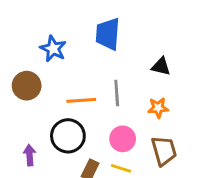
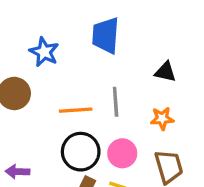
black circle: (68, 136) -> (81, 152), moved
purple arrow: (30, 155) -> (18, 172), turned -84

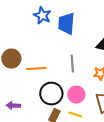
blue star: (44, 52) -> (42, 16), moved
orange line: (76, 110) -> (36, 69), moved

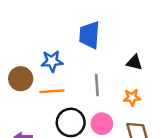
blue star: (42, 16) -> (52, 61), moved, turned -30

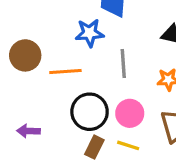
blue star: (52, 61) -> (90, 33), moved

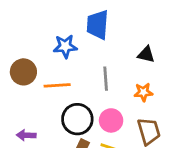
blue star: (90, 33) -> (65, 46), moved

